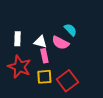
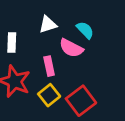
white triangle: (40, 42) -> (48, 25), moved, turned -32
yellow square: (44, 77) -> (49, 95), turned -35

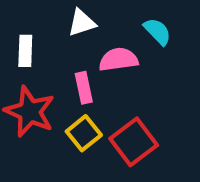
cyan semicircle: (85, 30) -> (157, 31), moved
pink semicircle: (71, 48) -> (118, 60), turned 145

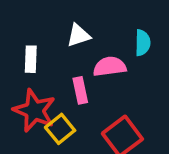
cyan semicircle: (157, 31) -> (143, 43), turned 45
yellow square: (84, 133) -> (60, 129), moved

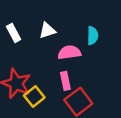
white rectangle: (31, 59) -> (14, 33), moved, turned -30
pink rectangle: (80, 90) -> (65, 81), moved

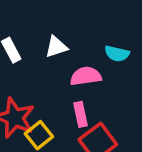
cyan semicircle: (93, 36) -> (117, 54), turned 102

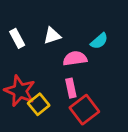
cyan semicircle: (117, 54) -> (99, 41), turned -54

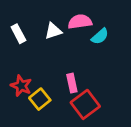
pink semicircle: (75, 59) -> (80, 22), moved
red star: (20, 91) -> (21, 86), size x0.7

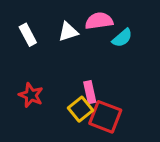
yellow square: (40, 99) -> (80, 109), moved
red square: (85, 104) -> (105, 117), turned -32

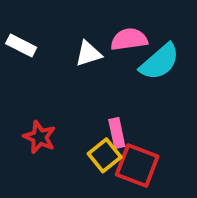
white rectangle: (28, 35) -> (21, 45), moved, turned -35
cyan semicircle: (122, 38) -> (160, 62), size x1.5

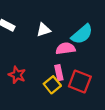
pink semicircle: (129, 39) -> (66, 48), moved
red square: (137, 166) -> (80, 81), moved

